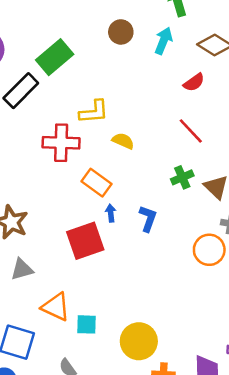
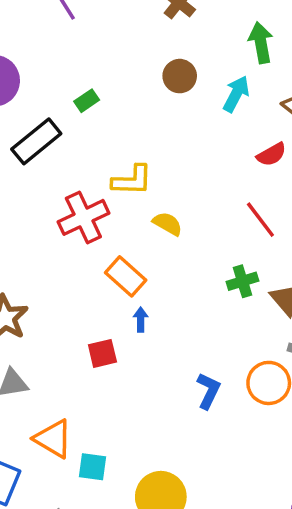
green rectangle: (55, 57) -> (87, 101), size x0.5
red cross: (61, 143) -> (83, 217), turned -33
blue L-shape: (148, 219) -> (208, 391), moved
red square: (85, 241) -> (102, 353), size x0.6

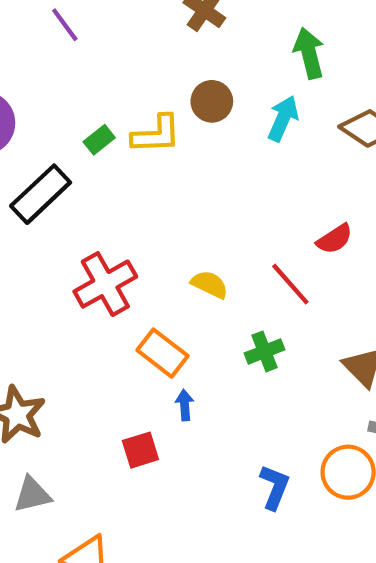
red semicircle: (271, 154) -> (335, 239), moved
yellow L-shape: (132, 180) -> (156, 134), moved
red line: (260, 220) -> (290, 284), moved
green cross: (242, 281) -> (265, 351), moved

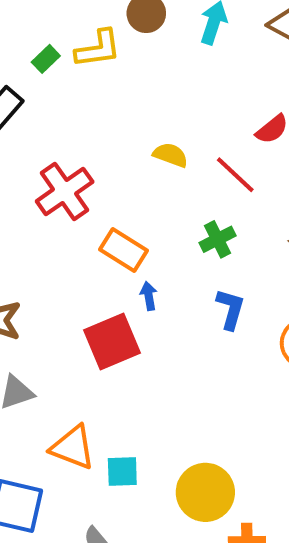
yellow semicircle: (210, 284) -> (170, 155), moved
red square: (140, 450) -> (112, 342), size x1.6
blue L-shape: (274, 487) -> (230, 309), moved

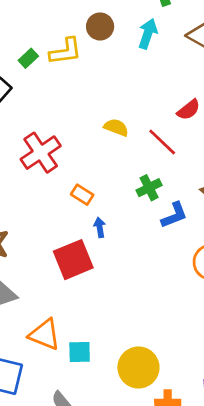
orange rectangle: (124, 250) -> (82, 195), size x0.7
blue L-shape: (230, 309) -> (174, 215), moved, turned 52

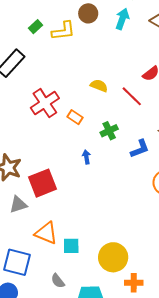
green rectangle: (28, 58) -> (36, 27), moved
green cross: (149, 188) -> (109, 131), moved
orange rectangle: (82, 195) -> (75, 117), moved
red square: (73, 260) -> (43, 183), moved

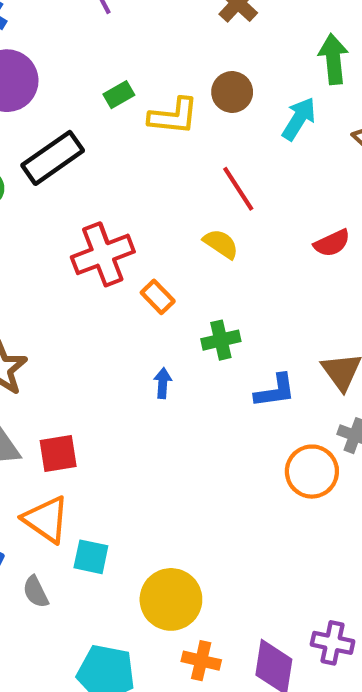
red line: (132, 96) -> (238, 189), moved
red square: (43, 183) -> (58, 454), moved, size x0.7
gray semicircle: (58, 281) -> (36, 592), moved

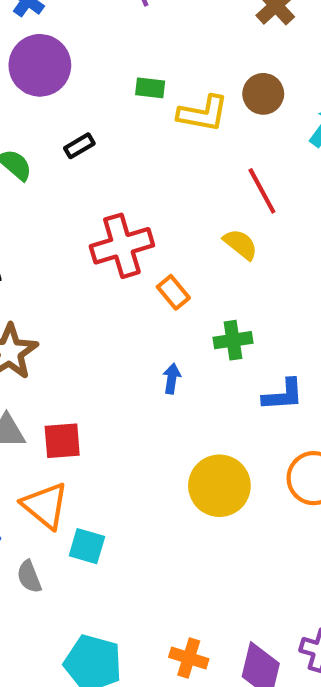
green rectangle: (119, 95) -> (150, 88), turned 32
black rectangle: (53, 158) -> (79, 146), size x0.5
yellow circle: (171, 599) -> (219, 486), moved

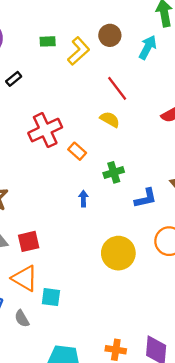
yellow L-shape: (203, 113) -> (79, 51), turned -44

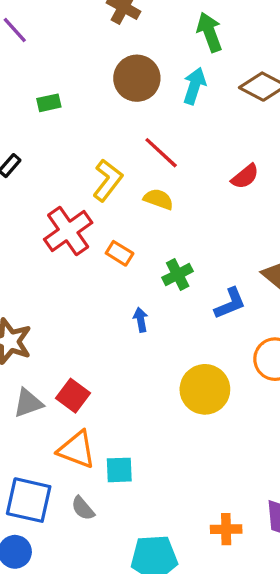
brown circle: (110, 35) -> (137, 78), size x1.4
yellow L-shape: (79, 51) -> (108, 180), moved
red square: (29, 241) -> (73, 396), turned -30

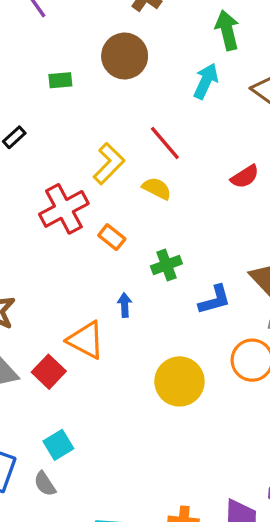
brown circle: (137, 78) -> (125, 56), moved
orange triangle: (77, 450) -> (86, 340), moved
cyan square: (119, 470) -> (58, 445), moved, turned -36

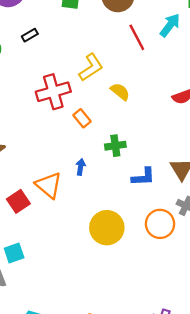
red line: (165, 143) -> (137, 37), moved

